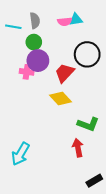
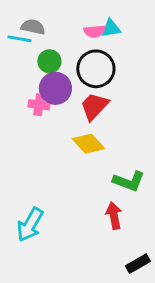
gray semicircle: (35, 21) -> (33, 27), moved, turned -70
black circle: (87, 54) -> (96, 69), moved

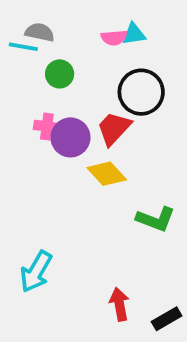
black circle: (96, 69) -> (141, 92), moved
purple circle: (55, 88) -> (70, 137), moved
red arrow: (114, 216) -> (119, 304), moved

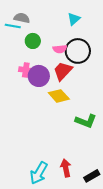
cyan triangle: (134, 34) -> (74, 19), turned -32
pink semicircle: (114, 38) -> (60, 49), moved
cyan arrow: (36, 272) -> (39, 173), moved

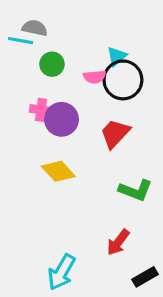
cyan triangle: (74, 19) -> (117, 56), moved
red trapezoid: (63, 71) -> (115, 134), moved
yellow diamond: (59, 96) -> (58, 171), moved
red arrow: (66, 168) -> (118, 242), moved, turned -132

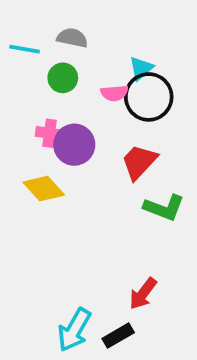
gray semicircle: (35, 28) -> (72, 38), moved
yellow diamond: (58, 171) -> (44, 189), moved
green L-shape: (136, 190) -> (164, 208), moved
black rectangle: (145, 277) -> (118, 336), moved

